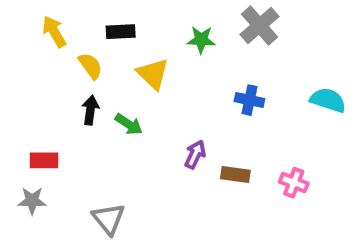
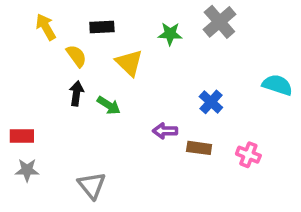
blue cross: (249, 100) -> (211, 102), moved, turned 30
purple arrow: (195, 154) -> (165, 131), turned -115
red rectangle: (44, 160) -> (22, 136), moved

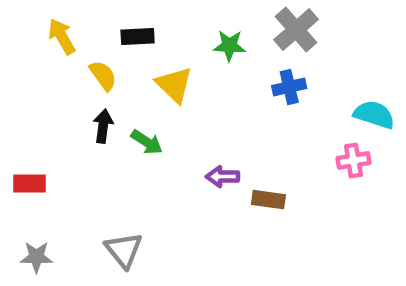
blue cross: (211, 102) -> (289, 87), moved, turned 35
pink cross: (248, 155) -> (353, 160), moved, turned -30
gray star: (27, 170) -> (36, 257), moved

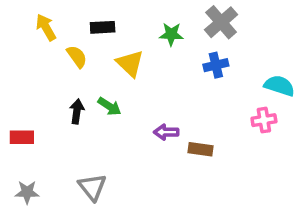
black arrow: (103, 126) -> (77, 111), moved

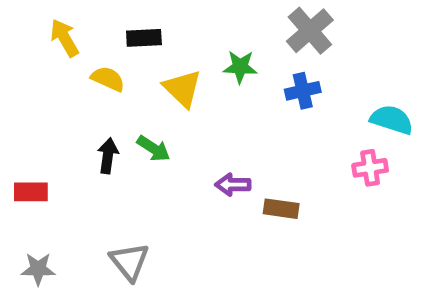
green star: (171, 34) -> (240, 67), moved
yellow semicircle: (77, 57) -> (108, 79), turned -30

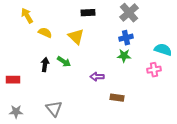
black rectangle: (144, 38) -> (88, 13), moved
green star: (240, 67) -> (124, 56), moved
brown rectangle: (281, 209) -> (117, 98), moved

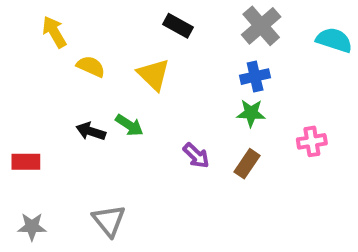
black rectangle: (88, 13) -> (178, 26), turned 32
cyan semicircle: (163, 50) -> (334, 40), moved
black arrow: (45, 65) -> (91, 131), turned -80
purple arrow: (97, 77) -> (196, 156), turned -136
brown rectangle: (117, 98) -> (247, 164), moved, turned -64

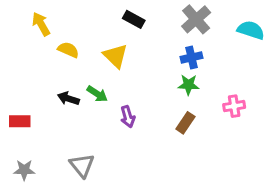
purple arrow: (196, 156) -> (128, 117), moved, turned 30

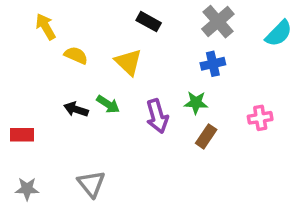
cyan semicircle: (251, 30) -> (279, 33), turned 116
green star: (188, 85) -> (196, 103), moved
purple arrow: (128, 117) -> (157, 116), moved, size x1.4

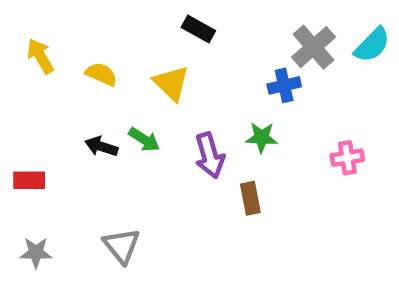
gray cross: (218, 22) -> (313, 47), moved
yellow arrow: (46, 27) -> (40, 56), moved
brown rectangle: (206, 136) -> (250, 198), moved, turned -45

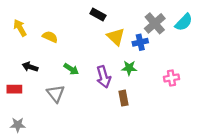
yellow triangle: (171, 83) -> (116, 37), moved
black arrow: (101, 146) -> (30, 67), moved
gray triangle: (122, 246) -> (56, 94), moved

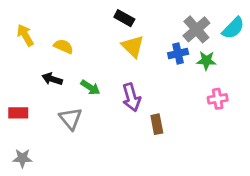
yellow triangle: (116, 37) -> (133, 46), moved
black arrow: (30, 67) -> (52, 79), moved
green star: (129, 68) -> (206, 61), moved

